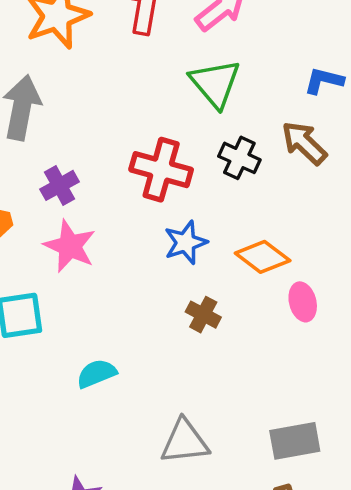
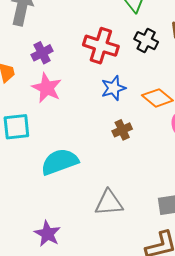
brown cross: (203, 315) -> (122, 130), turned 36
cyan semicircle: (97, 374) -> (60, 162), size x1.6

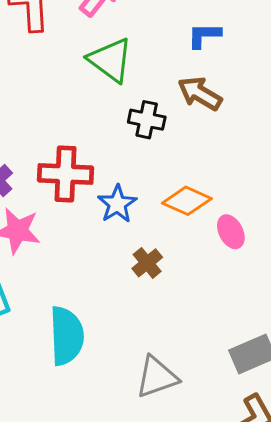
red cross: (101, 46) -> (66, 174), moved
cyan semicircle: (60, 162) -> (67, 336), turned 123

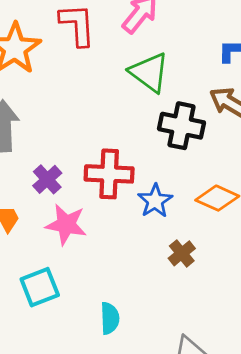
black cross: (147, 120) -> (182, 126), size x1.4
cyan semicircle: (67, 336) -> (110, 318), size x0.6

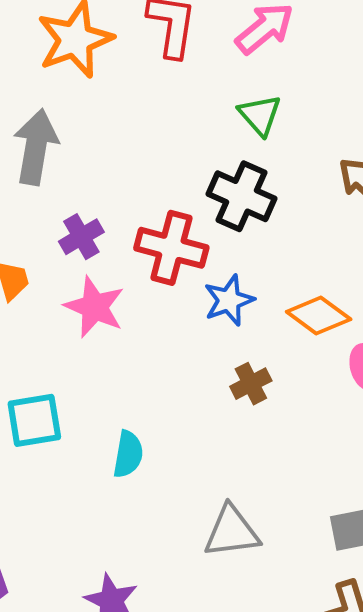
green triangle: (149, 72) -> (260, 115), size x0.7
black cross: (182, 126) -> (241, 196), moved
cyan square: (40, 287) -> (34, 420), moved

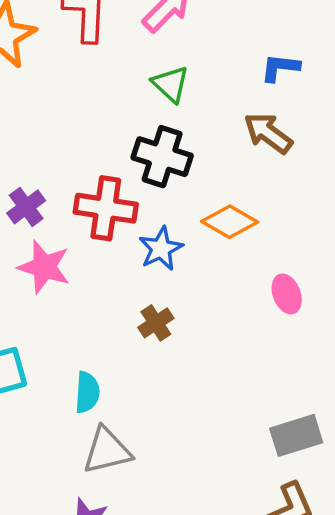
orange diamond: (319, 316) -> (230, 222), moved
brown cross: (251, 384) -> (156, 323), moved
gray triangle: (232, 532) -> (107, 451), moved

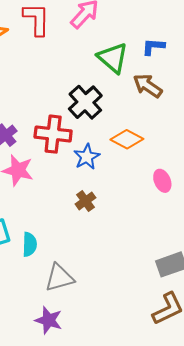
green triangle: (171, 84) -> (113, 58), moved, size x1.4
black cross: (162, 157) -> (85, 102), turned 32
cyan semicircle: (87, 392) -> (30, 244), moved

